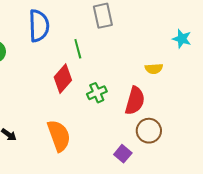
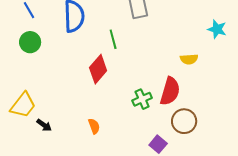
green cross: (97, 93) -> (142, 99), moved
orange semicircle: (59, 136) -> (94, 126), size x0.5

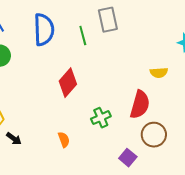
green line: (113, 39) -> (83, 36), moved
green cross: (142, 99) -> (101, 118), moved

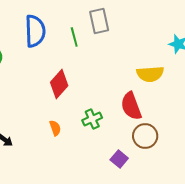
yellow semicircle: (159, 73) -> (150, 74), size x1.5
red semicircle: (140, 105) -> (131, 106), turned 144
orange semicircle: (64, 140) -> (55, 128), moved

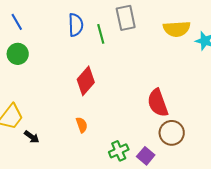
blue semicircle: (35, 31) -> (76, 25), moved, size x0.7
yellow semicircle: (150, 74) -> (177, 29), moved
green cross: (92, 119) -> (119, 151), moved

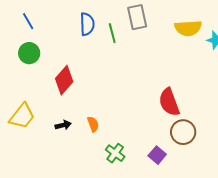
red diamond: (86, 81) -> (64, 80), moved
black arrow: (32, 137) -> (63, 125), moved, turned -49
green cross: (119, 151) -> (115, 153), moved, turned -30

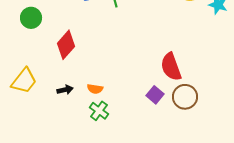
orange semicircle: (93, 124) -> (95, 89), turned 119
green cross: (115, 153) -> (99, 111), moved
purple square: (157, 155) -> (155, 95), moved

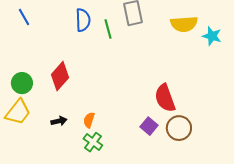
green circle: (31, 18) -> (22, 83), moved
orange semicircle: (95, 89) -> (89, 120), turned 98

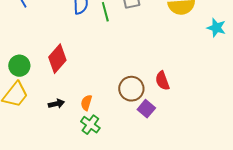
cyan star: (212, 36) -> (216, 28), moved
red semicircle: (165, 98) -> (162, 81), size x0.7
brown circle: (179, 128) -> (131, 89), moved

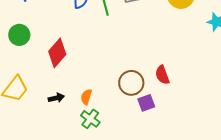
green circle: (19, 66) -> (19, 35), moved
purple square: (146, 109) -> (146, 103), turned 30

